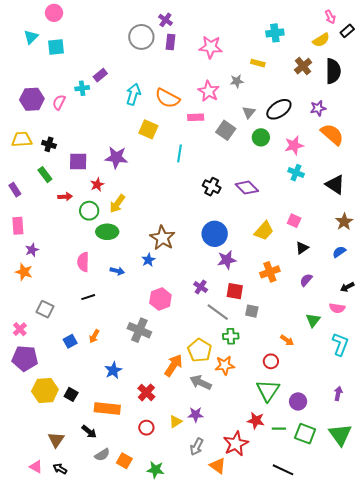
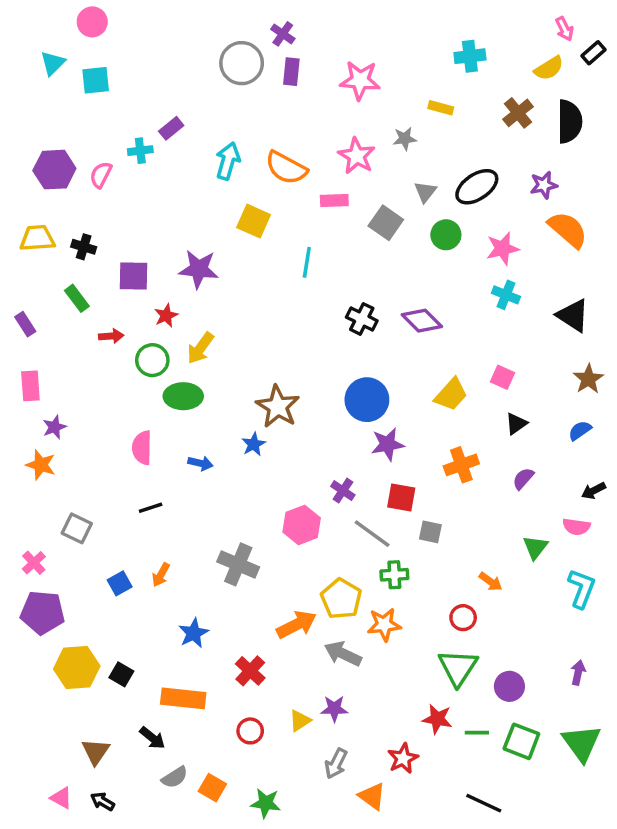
pink hexagon: (160, 299) -> (302, 525), moved
orange arrow: (174, 365) -> (297, 625), turned 30
red star: (236, 444) -> (403, 758), size x0.7

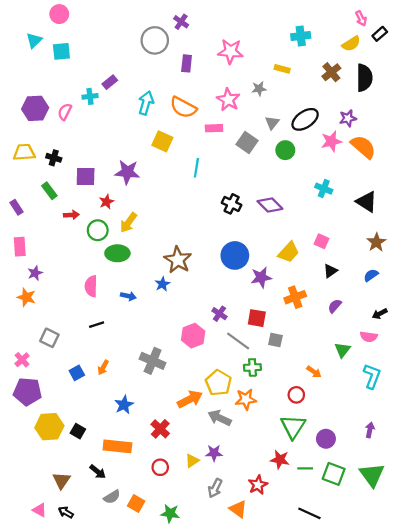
purple rectangle: (291, 72) -> (187, 63), moved
pink star: (503, 249) -> (331, 141), moved
purple star: (388, 444) -> (261, 277), moved

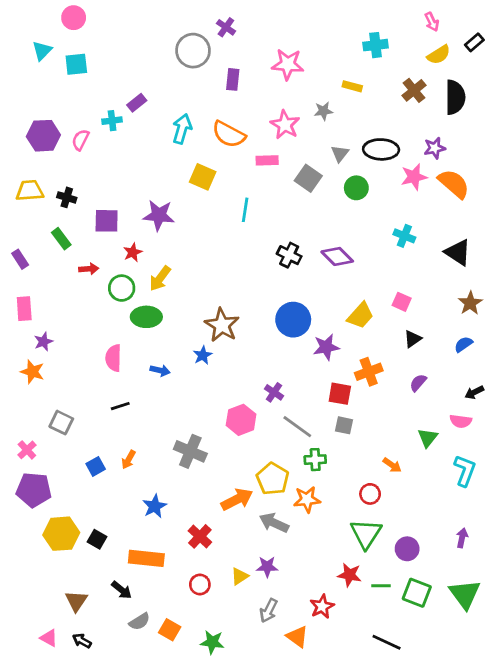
pink arrow: (361, 18) -> (432, 22), moved
black ellipse: (305, 119) -> (381, 149), turned 36
red square: (257, 318) -> (340, 394), moved

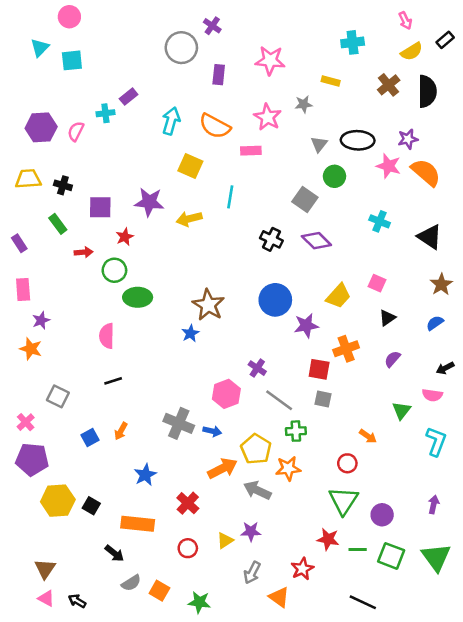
pink star: (414, 177) -> (389, 166), turned 30
gray square: (308, 178) -> (305, 199), moved
yellow arrow: (160, 278) -> (189, 219), moved, turned 40
blue arrow: (160, 370) -> (212, 431), moved
brown triangle: (76, 601) -> (45, 569), moved

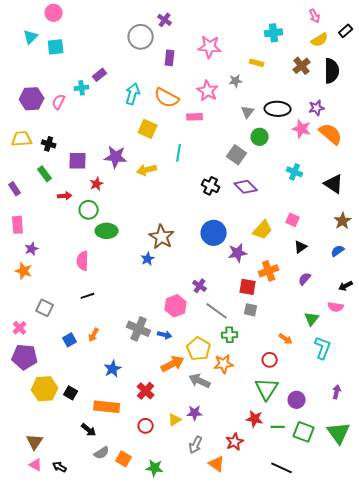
cyan L-shape: (436, 441) -> (323, 348), moved

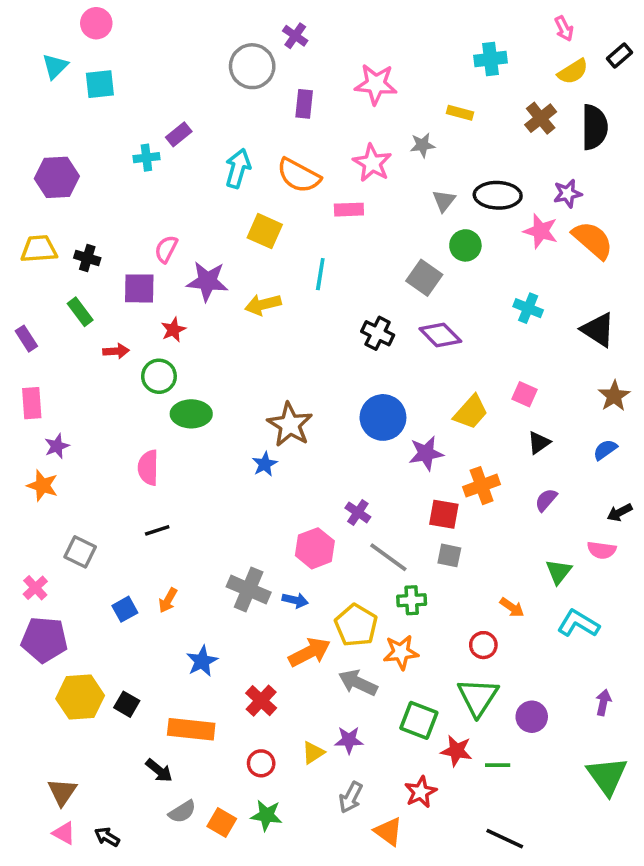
pink semicircle: (59, 102) -> (166, 249), moved
cyan L-shape: (323, 348) -> (578, 624), turned -80
green square: (304, 432) -> (419, 720), moved
green star: (155, 468) -> (267, 815), moved

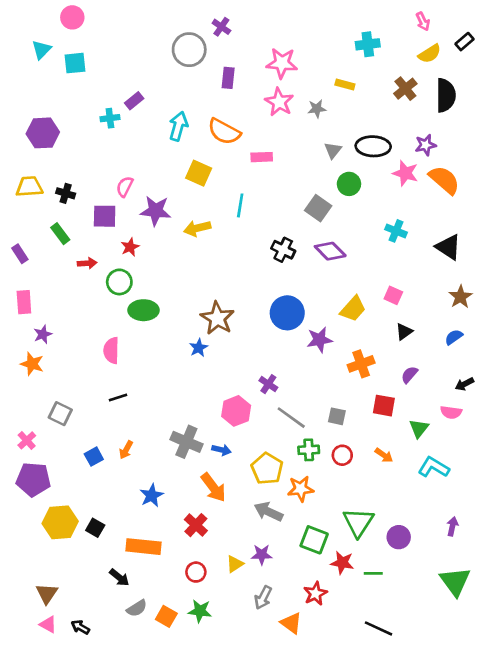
pink star: (372, 163) -> (279, 102), moved
red square: (444, 514) -> (384, 406), moved
red circle: (483, 645) -> (342, 455), moved
orange arrow: (310, 652) -> (213, 487), moved, turned 80

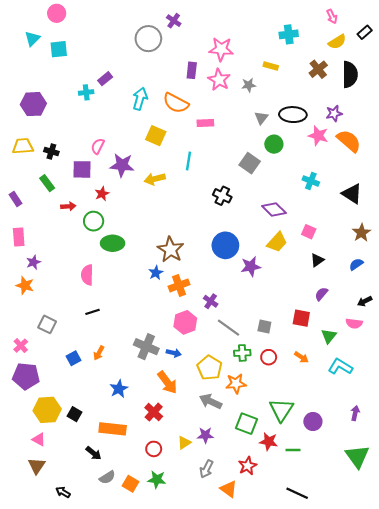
purple rectangle: (228, 78) -> (192, 70), moved
purple diamond: (330, 251) -> (274, 209), moved
orange cross: (361, 364) -> (179, 285), moved
pink triangle: (48, 624) -> (39, 439), moved

